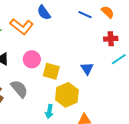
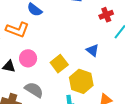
pink circle: (32, 59) -> (28, 58), moved
yellow square: (51, 71) -> (59, 64), turned -36

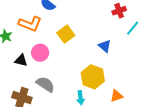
yellow square: (59, 64) -> (66, 34), moved

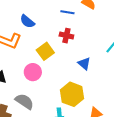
red cross: (119, 11) -> (66, 36), moved, turned 32
pink circle: (40, 53) -> (33, 72), moved

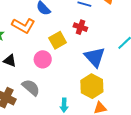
blue triangle: (84, 64) -> (95, 57), size x1.6
yellow hexagon: (72, 94) -> (92, 86), moved

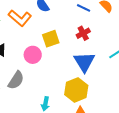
red cross: (80, 27) -> (83, 33), moved, turned 32
gray semicircle: (31, 87) -> (16, 80), turned 72

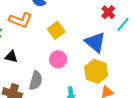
red cross: (83, 33) -> (108, 12), moved
pink circle: (33, 55) -> (58, 59), moved

